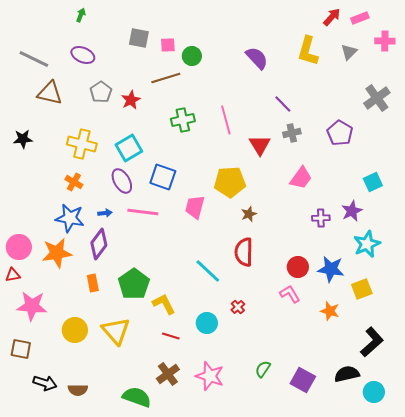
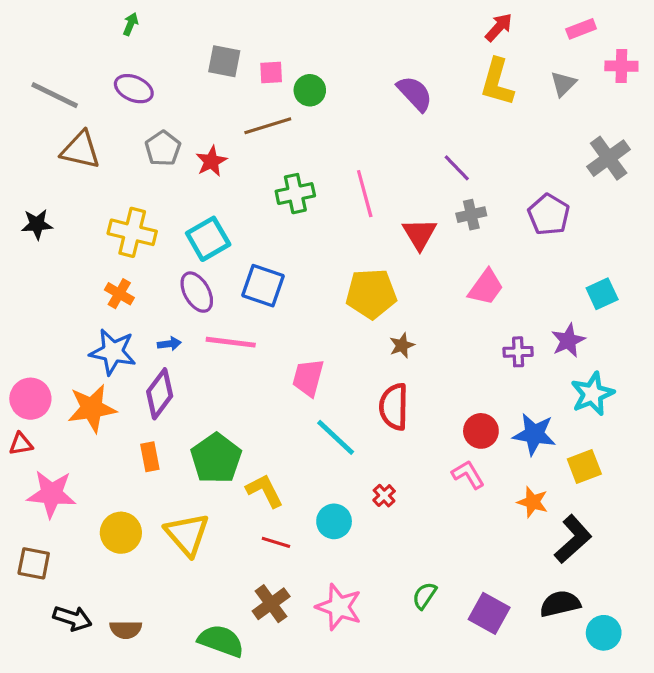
red arrow: (332, 17) -> (499, 27), moved
pink trapezoid: (195, 207) -> (308, 378), moved
black L-shape: (372, 342) -> (573, 539), moved

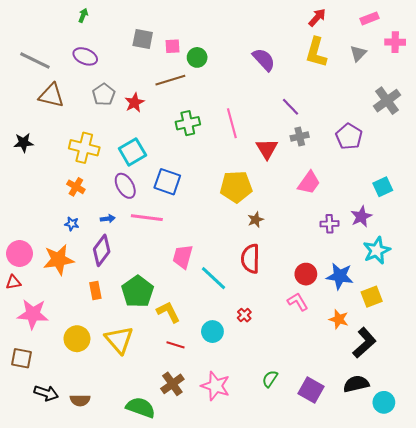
blue star: (113, 352) -> (72, 224), size x0.5
pink trapezoid: (308, 378) -> (183, 257), moved

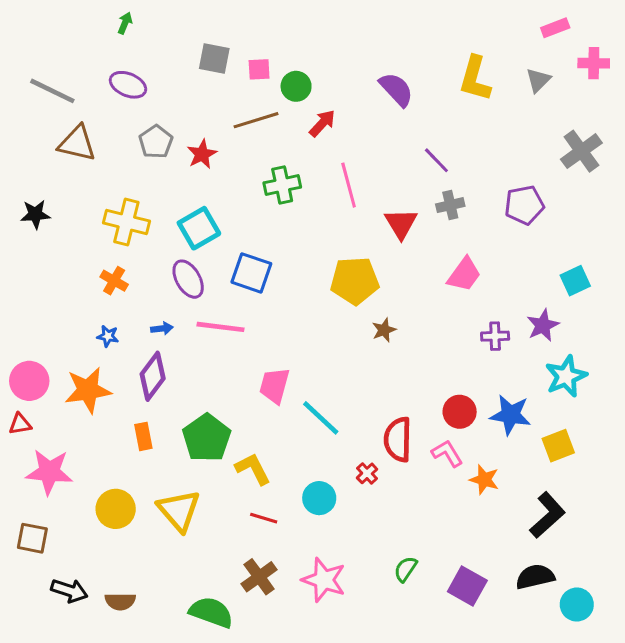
red arrow: (317, 17) -> (322, 123), moved
purple pentagon: (349, 137) -> (524, 205), turned 30
red semicircle: (250, 259) -> (398, 439), moved
orange star: (339, 319) -> (484, 480), moved

